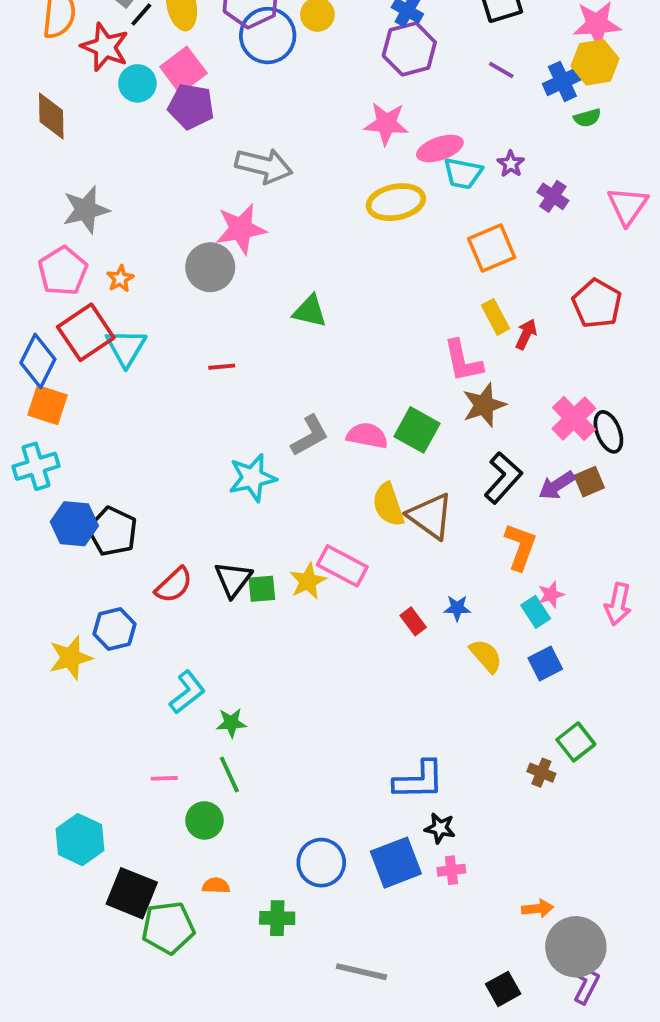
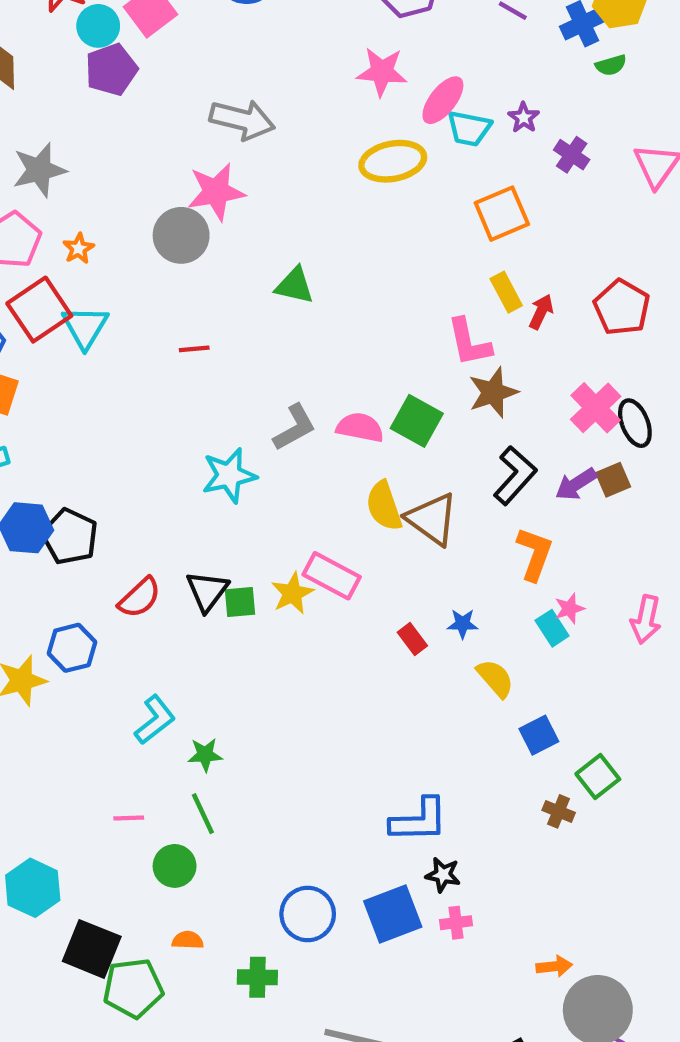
purple pentagon: (191, 106) -> (111, 70), moved, turned -30
pink ellipse: (440, 148) -> (443, 100), turned -33
red pentagon: (597, 304) -> (622, 307), moved
blue square: (545, 663) -> (539, 735), moved

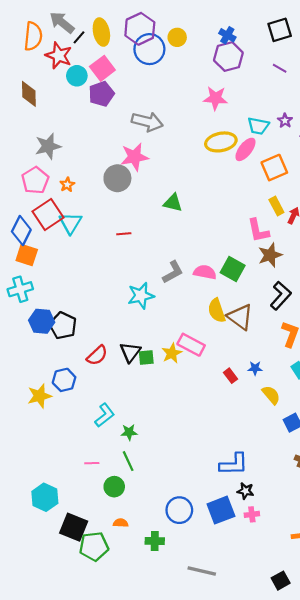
purple pentagon: (111, 70) -> (101, 94), moved
pink ellipse: (443, 100) -> (245, 149), moved

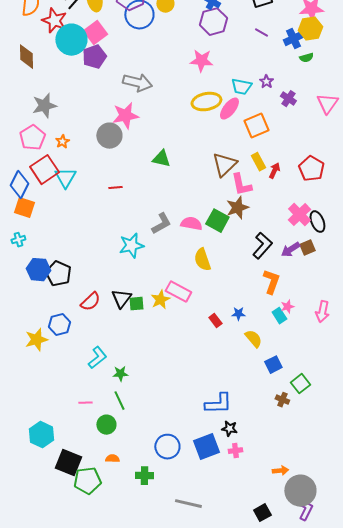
cyan circle: (77, 76) -> (71, 40), size x1.6
brown star: (270, 255) -> (237, 208), moved
cyan cross: (20, 289) -> (18, 240), size x0.6
brown triangle: (240, 317) -> (224, 165), moved, turned 40

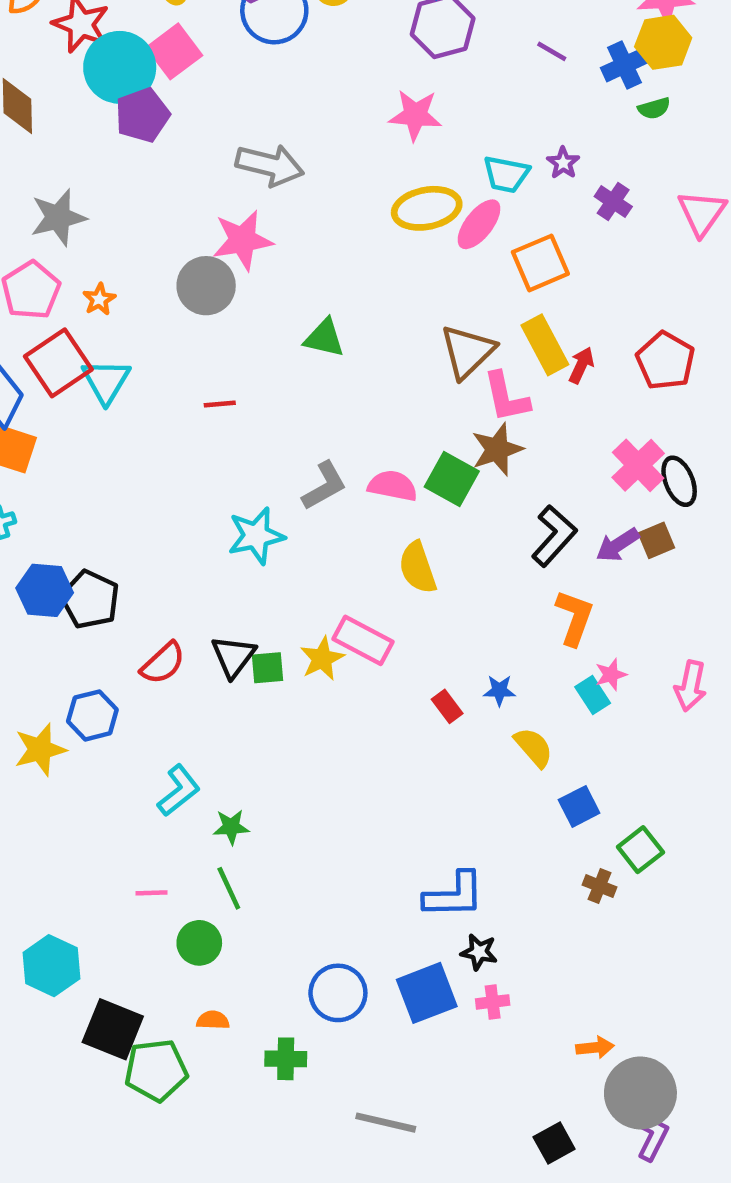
purple pentagon: (94, 57) -> (142, 115), moved
yellow rectangle: (258, 162) -> (545, 345), size x1.4

